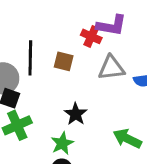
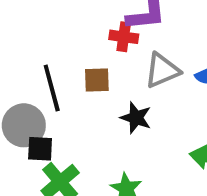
black star: (76, 114) -> (136, 118), moved

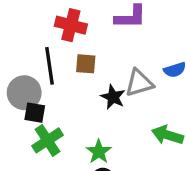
red cross: (124, 37) -> (71, 25), moved, size x1.4
gray triangle: (162, 71) -> (139, 83), moved

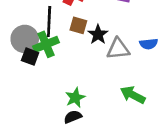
black star: (113, 97) -> (98, 34), moved
green cross: (47, 140) -> (46, 44), moved

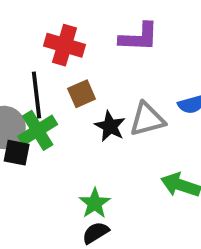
brown square: (78, 25) -> (82, 94), turned -30
black star: (98, 34) -> (110, 126), moved

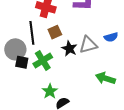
green cross: (38, 130) -> (43, 60), moved
green star: (95, 203) -> (50, 91), moved

